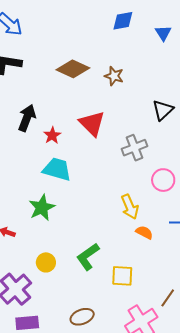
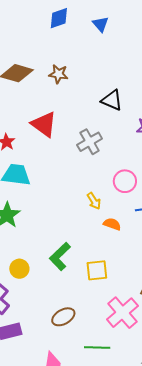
black triangle: (163, 110) -> (112, 100), turned -45
pink circle: (163, 180) -> (125, 181), moved
yellow arrow: (130, 207) -> (94, 201), size x0.7

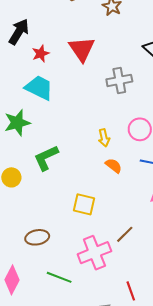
green L-shape: (60, 257) -> (46, 158), moved

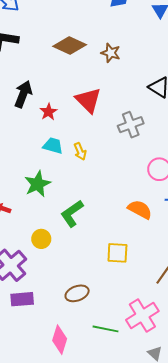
cyan trapezoid: (39, 88) -> (53, 146), size x0.7
yellow arrow: (104, 138) -> (80, 151), moved
orange semicircle: (114, 166) -> (140, 210), size x1.4
pink cross: (94, 253) -> (142, 315), moved

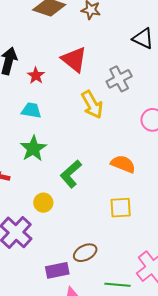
cyan trapezoid: (53, 146) -> (31, 110), moved
yellow arrow: (80, 151) -> (92, 105), moved, size x1.6
orange semicircle: (140, 210) -> (123, 164), moved
purple rectangle: (22, 299) -> (57, 270), moved

